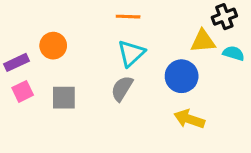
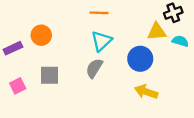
pink square: (23, 91) -> (18, 86), moved

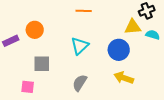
cyan triangle: (101, 41) -> (80, 46), moved
gray semicircle: (94, 68) -> (80, 83), moved
pink square: (18, 86) -> (28, 87), moved, turned 32

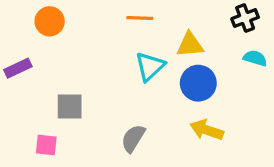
yellow triangle: (133, 27) -> (190, 45), moved
orange circle: (35, 30) -> (50, 21), moved
cyan triangle: (80, 46) -> (150, 66), moved

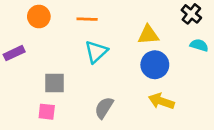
orange line: (140, 18) -> (87, 19), moved
black cross: (245, 18) -> (191, 14), turned -30
cyan triangle: (150, 66) -> (96, 52), moved
pink square: (46, 145) -> (47, 112), moved

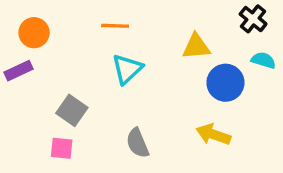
orange circle: (39, 17) -> (34, 33), moved
blue circle: (155, 65) -> (225, 83), moved
gray square: (54, 83) -> (72, 110), turned 35
gray semicircle: (104, 108) -> (138, 143), turned -55

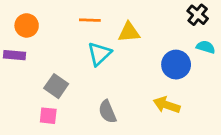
yellow triangle: (196, 46) -> (129, 32), moved
purple rectangle: (18, 71) -> (14, 55), turned 30

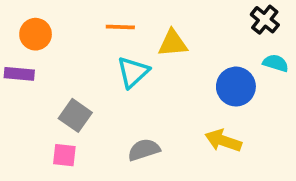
gray semicircle: (107, 112) -> (144, 150), turned 95

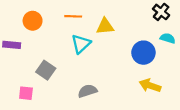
orange circle: (36, 34) -> (33, 21), moved
yellow arrow: (223, 141) -> (150, 86), moved
pink square: (64, 155) -> (26, 93), moved

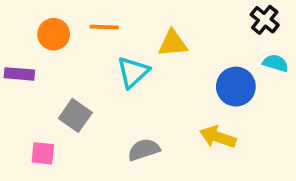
orange line: (73, 16) -> (104, 27), moved
yellow arrow: (150, 86) -> (218, 137), moved

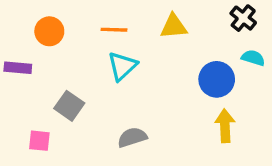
orange line: (104, 27) -> (114, 30), moved
yellow triangle: (173, 43) -> (174, 26), moved
yellow arrow: (218, 137) -> (225, 126), moved, turned 68

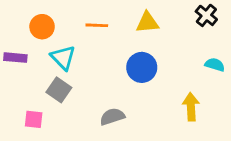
cyan semicircle: (253, 58) -> (215, 65), moved
cyan triangle: (122, 66) -> (63, 58), moved, turned -32
blue circle: (217, 79) -> (142, 67), moved

